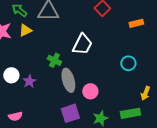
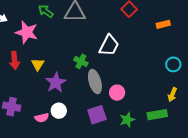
yellow triangle: (25, 30) -> (38, 64), moved, turned -32
cyan circle: (128, 63) -> (173, 64), moved
white circle: (11, 75) -> (59, 111), moved
purple star: (29, 81) -> (56, 83), size x1.5

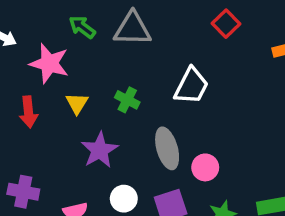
green cross: (81, 61) -> (127, 100), moved
yellow triangle: (38, 64) -> (77, 103), moved
white circle: (59, 111) -> (124, 199), moved

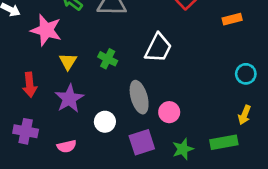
red arrow: (28, 112) -> (30, 85), moved
purple star: (100, 150) -> (69, 98), moved
white circle: (124, 199) -> (105, 122), moved

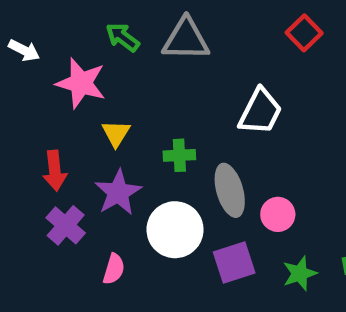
green cross: (108, 59) -> (179, 155), moved, turned -30
white circle: (105, 122) -> (175, 230), size x1.6
purple cross: (26, 131) -> (66, 225), moved, turned 30
pink semicircle: (67, 146) -> (114, 269), turned -60

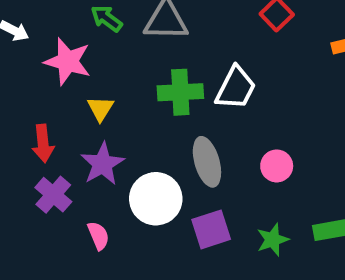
green cross: (179, 155) -> (180, 92), moved, size x1.5
pink circle: (278, 214) -> (277, 166), moved
pink semicircle: (114, 269) -> (98, 236), turned -40

